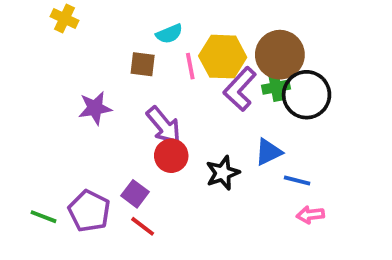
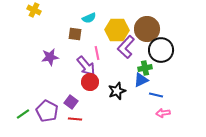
pink line: (190, 66) -> (97, 53), moved
green cross: (276, 87) -> (145, 68), moved
green line: (44, 217) -> (23, 114), turned -56
red line: (143, 226) -> (75, 119), turned -32

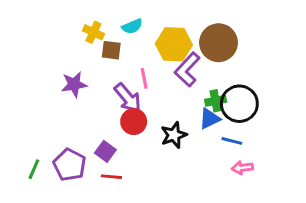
yellow cross: (34, 10) -> (93, 32), moved
black circle: (161, 50) -> (239, 104), moved
green line: (23, 114) -> (34, 169), turned -32

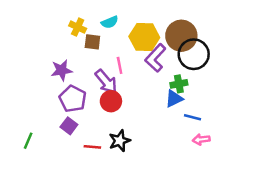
black circle: (239, 104) -> (194, 54), moved
black star: (174, 135) -> (120, 141), moved
purple square: (105, 151) -> (69, 126), moved
purple pentagon: (70, 165) -> (73, 99), moved

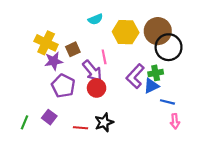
yellow cross: (78, 27) -> (46, 43), moved, size x1.5
brown square: (92, 42) -> (73, 49), moved, turned -32
purple L-shape: (155, 58) -> (135, 76), moved
purple square: (69, 126) -> (49, 117), moved
pink arrow: (201, 139) -> (175, 121), turned -88

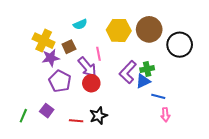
cyan semicircle: (95, 19) -> (80, 24), moved
black circle: (169, 47) -> (180, 45), moved

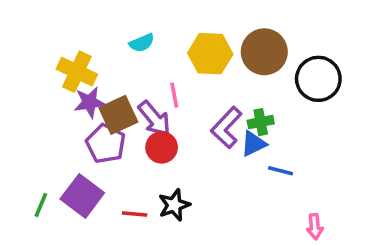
brown square: (69, 47) -> (118, 115), moved, size x1.5
purple square: (47, 111) -> (82, 196), size x1.6
pink arrow: (165, 115) -> (315, 227), moved

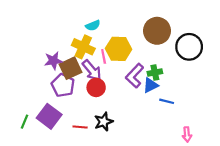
cyan semicircle: (142, 43) -> (93, 25), moved
yellow hexagon: (210, 54) -> (119, 49), moved
yellow cross: (77, 72) -> (83, 47), moved

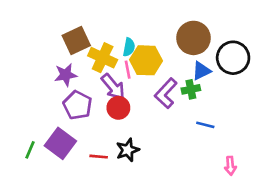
cyan semicircle: (93, 25) -> (129, 47), moved, turned -56
brown square: (70, 68) -> (76, 41), moved
blue triangle: (151, 85) -> (201, 71), moved

